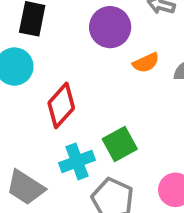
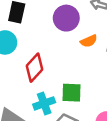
green square: (120, 144) -> (72, 93), turned 30

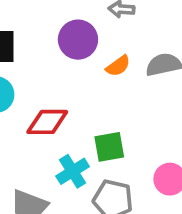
red diamond: (35, 68) -> (47, 122), turned 60

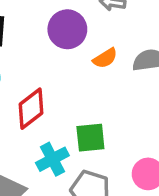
red diamond: (47, 122) -> (31, 109), turned -42

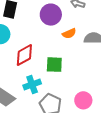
green square: (90, 138) -> (54, 65), moved

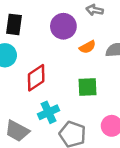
green square: (54, 65) -> (87, 87), moved

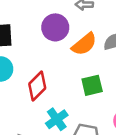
orange semicircle: (87, 47) -> (84, 44), size x1.5

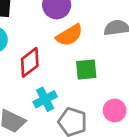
orange semicircle: (84, 44) -> (69, 35), moved

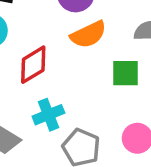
green square: (86, 69) -> (126, 73), moved

